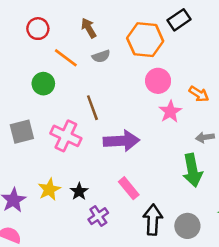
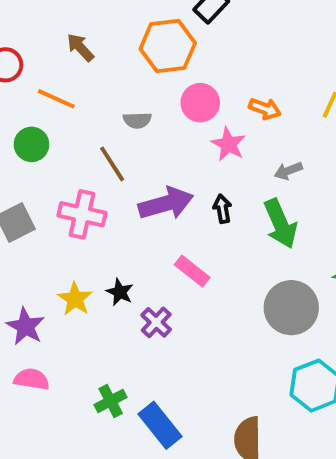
gray semicircle: (101, 56) -> (137, 120), moved, turned 30
black arrow: (153, 220) -> (222, 209), moved, size x0.6
gray circle: (187, 226) -> (291, 308), size x1.4

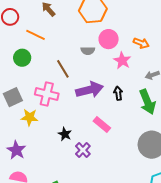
gray semicircle: (137, 120) -> (88, 51), moved
yellow star: (75, 299) -> (29, 117), moved, turned -30

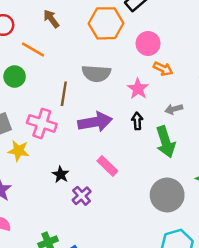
pink circle: (109, 39) -> (148, 43), moved
gray semicircle: (88, 51) -> (96, 73), size x1.6
brown line: (63, 69) -> (64, 94), turned 36
black arrow: (118, 93) -> (137, 121), moved

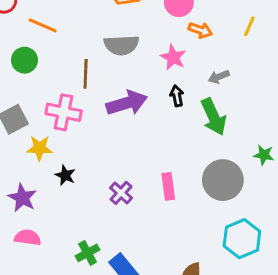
pink rectangle: (107, 166) -> (168, 186), moved, turned 45
black star: (61, 175) -> (65, 175), moved

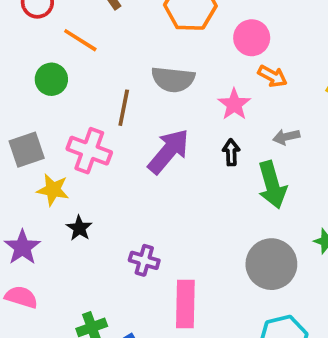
purple arrow: (127, 103) -> (168, 151), turned -42
pink rectangle: (168, 186) -> (185, 304), moved, size x1.4
purple cross: (121, 193) -> (144, 260), turned -35

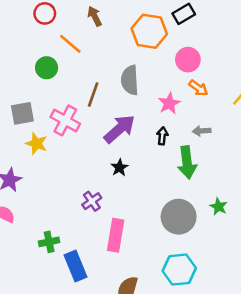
gray semicircle: (173, 79) -> (130, 80), turned 72
black star: (79, 228) -> (119, 168), moved
purple cross: (144, 260) -> (92, 201), turned 30

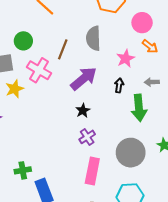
green circle: (47, 68) -> (23, 41), moved
yellow star: (36, 144) -> (15, 89), turned 30
purple cross: (92, 201) -> (87, 137), moved
pink rectangle: (116, 235) -> (92, 171), moved

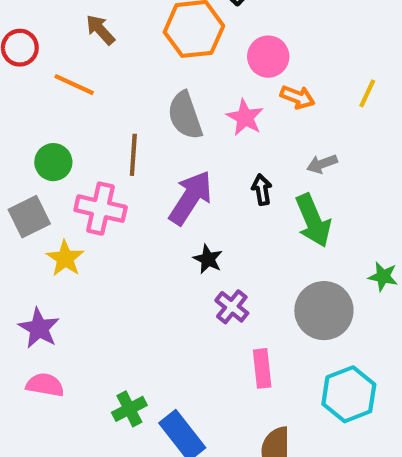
pink star: (126, 59) -> (245, 117), moved
pink rectangle: (92, 171) -> (262, 368), size x0.7

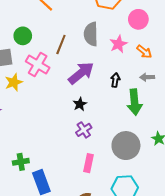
orange arrow: (297, 97) -> (144, 52), moved

